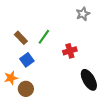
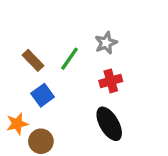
gray star: (83, 14) -> (106, 43), moved
black ellipse: (89, 80) -> (109, 124), moved

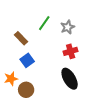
green line: (69, 59) -> (44, 23), moved

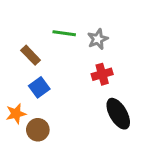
green line: (44, 23) -> (64, 33), turned 63
black ellipse: (70, 79) -> (118, 114), moved

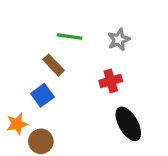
gray star: (98, 39) -> (119, 40), moved
brown rectangle: (31, 55) -> (54, 65), moved

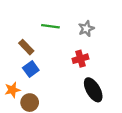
brown rectangle: (54, 65) -> (26, 47), moved

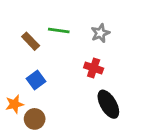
brown rectangle: (26, 47) -> (31, 41), moved
red cross: (80, 59) -> (94, 68), turned 35

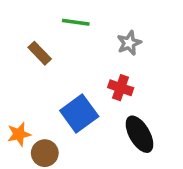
green line: (59, 30) -> (76, 22), moved
blue square: (36, 80) -> (79, 114), moved, size x1.5

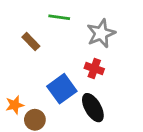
gray star: (129, 43) -> (101, 33), size x1.5
black ellipse: (139, 134) -> (93, 108), moved

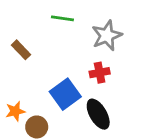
brown rectangle: (31, 42) -> (21, 50), moved
red cross: (94, 68) -> (100, 73), turned -30

